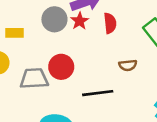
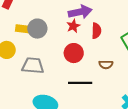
gray circle: (54, 19) -> (37, 29), moved
red circle: (61, 67) -> (74, 53), moved

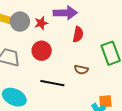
red star: (73, 26) -> (41, 23), moved
red circle: (74, 53) -> (42, 51), moved

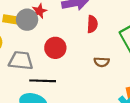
red star: (41, 23) -> (39, 11), moved
black line: (52, 83) -> (43, 81), moved

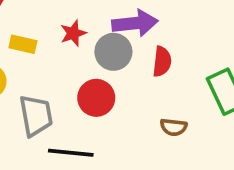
gray circle: (27, 20) -> (113, 52), moved
gray trapezoid: (21, 61) -> (36, 116), turned 70

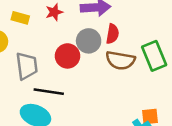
gray circle: (113, 52) -> (89, 41), moved
brown semicircle: (174, 127) -> (120, 60), moved, size x1.6

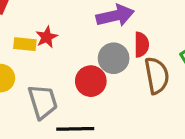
red star: (54, 12) -> (47, 37), moved
brown semicircle: (120, 60) -> (157, 76), turned -100

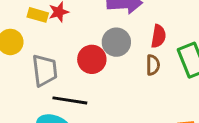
red semicircle: (141, 45) -> (158, 36), moved
brown semicircle: (157, 76) -> (153, 65), size x0.6

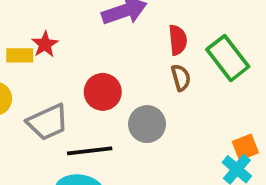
gray circle: (116, 42) -> (147, 124), moved
gray trapezoid: (45, 70) -> (48, 122), turned 88

